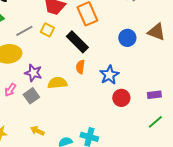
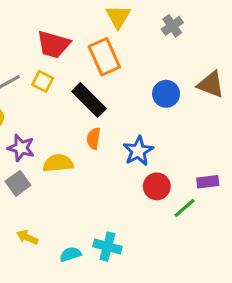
green line: (155, 122) -> (185, 208), moved

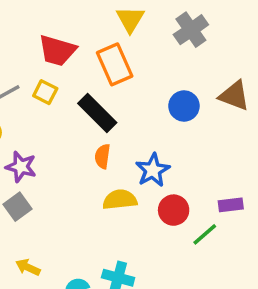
gray cross: (172, 26) -> (191, 30), size x1.4
yellow semicircle: (58, 163) -> (120, 200), moved

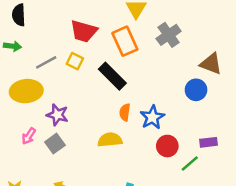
gray cross: (191, 30) -> (169, 35), moved
blue circle: (184, 106) -> (196, 90), moved
orange semicircle: (102, 156) -> (125, 112), moved
yellow semicircle: (120, 200) -> (110, 140), moved

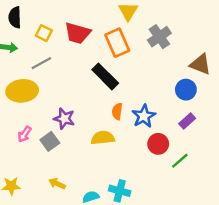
yellow square: (75, 61) -> (44, 33), moved
purple star: (57, 115) -> (64, 119), moved
purple rectangle: (209, 142) -> (187, 121), moved, turned -35

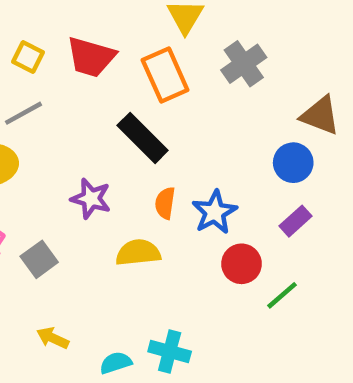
purple star: (64, 119) -> (91, 199), moved

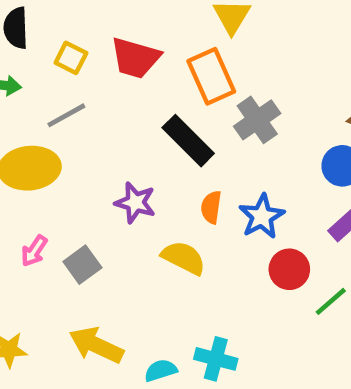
gray cross: (244, 64) -> (257, 120), moved
yellow semicircle: (138, 253) -> (184, 258), turned 33
yellow arrow: (53, 338) -> (96, 345), size x1.6

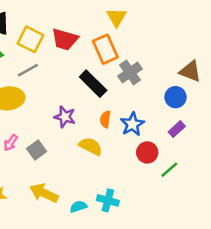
yellow square: (71, 58) -> (30, 39), size x1.5

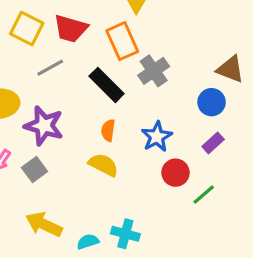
gray line: (28, 70) -> (50, 68), moved
purple star: (65, 117) -> (44, 126), moved, size x1.4
orange semicircle: (105, 119) -> (108, 130), moved

